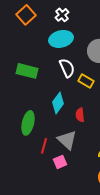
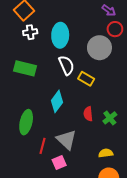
white cross: (62, 15) -> (30, 32), moved, turned 32
cyan ellipse: (61, 39) -> (60, 35), turned -75
red semicircle: (80, 115) -> (88, 114), moved

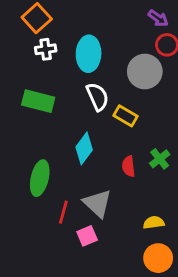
green cross: (110, 118) -> (160, 159), moved

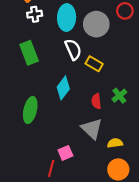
gray circle: (145, 72) -> (96, 24), moved
green rectangle: (38, 101) -> (29, 53), turned 55
gray triangle: (97, 203) -> (92, 129), moved
red line: (63, 212) -> (51, 168), moved

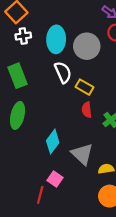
cyan diamond: (63, 88) -> (53, 142), moved
red semicircle: (96, 101) -> (87, 110), moved
green ellipse: (30, 110) -> (18, 115), moved
pink square: (65, 153) -> (55, 179), turned -32

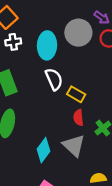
gray circle: (87, 46) -> (78, 33), moved
gray triangle: (82, 154) -> (74, 146), moved

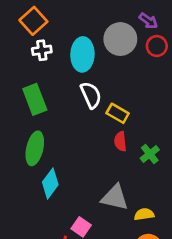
gray triangle: (74, 146) -> (115, 197), moved, turned -30
cyan diamond: (43, 150) -> (50, 183), moved

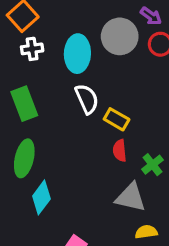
gray triangle: (115, 197) -> (131, 197), moved

